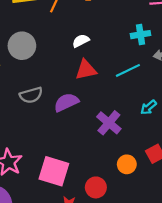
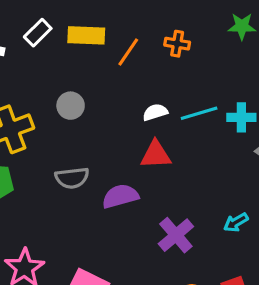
gray circle: (22, 46) -> (71, 106), size x0.7
cyan line: (128, 70) -> (199, 113), moved

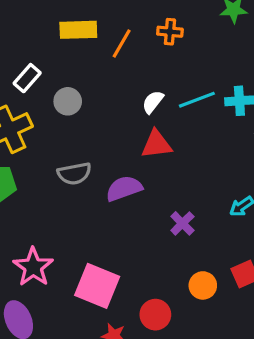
white rectangle: (38, 33) -> (27, 78), moved
white semicircle: (155, 112) -> (153, 102), turned -30
purple cross: (176, 235) -> (182, 223), size x0.7

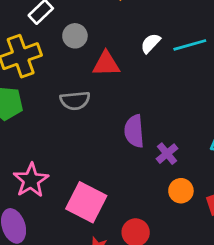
red triangle: (156, 144) -> (106, 64), moved
purple semicircle: (124, 188) -> (134, 131), moved, turned -80
orange circle: (203, 285) -> (181, 191), moved

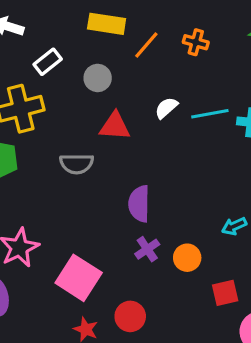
gray circle: (75, 36) -> (98, 78), moved
purple cross: (167, 154) -> (147, 249), moved
orange circle: (181, 191) -> (187, 258), moved

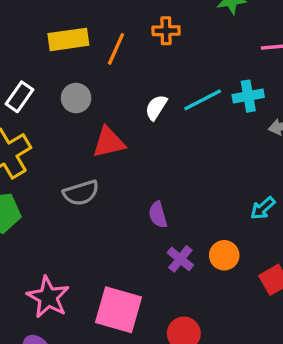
purple semicircle: (139, 204) -> (158, 215), size x0.7

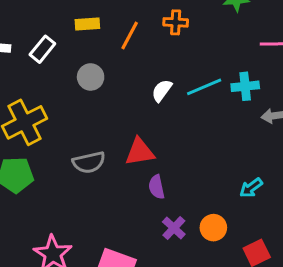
yellow rectangle: (68, 39) -> (87, 24), size x0.7
white rectangle: (19, 97) -> (42, 49), moved
red triangle: (109, 142) -> (140, 152), moved

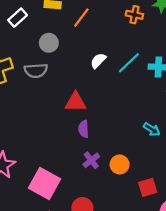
orange cross: (176, 22) -> (134, 15), moved
cyan line: (204, 87) -> (129, 63), turned -30
gray semicircle: (89, 162) -> (36, 71), moved
cyan arrow: (251, 188) -> (152, 129), moved, turned -119

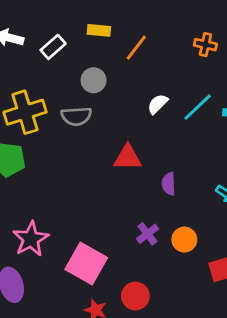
purple semicircle: (84, 129) -> (169, 184), moved

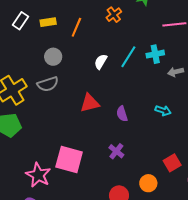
orange cross: (205, 45) -> (114, 15), moved, turned -35
white rectangle: (53, 47) -> (20, 21), moved
orange circle: (184, 240) -> (148, 183), moved
pink square: (86, 263) -> (69, 160), moved

